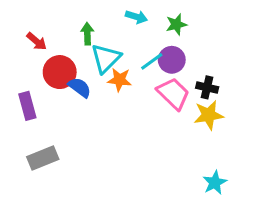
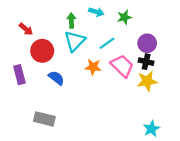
green arrow: (87, 34) -> (71, 21), moved
purple circle: (172, 60) -> (147, 43), moved
orange star: (120, 80) -> (93, 67), moved
blue semicircle: (80, 87) -> (56, 78), moved
gray rectangle: (43, 158) -> (44, 119), moved, turned 36

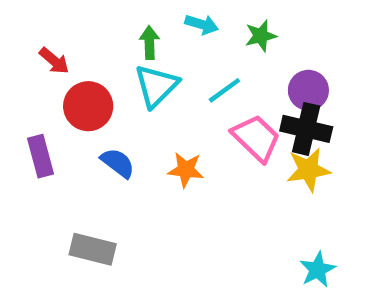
black cross: (146, 62) -> (306, 129), size x1.5
orange star: (93, 67) -> (186, 170), moved

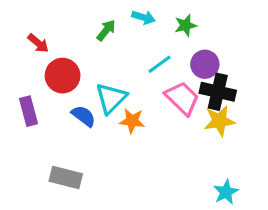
green arrow: (149, 43) -> (106, 30), turned 40
cyan triangle: (156, 86) -> (111, 98), moved
purple circle: (308, 90) -> (205, 64), moved

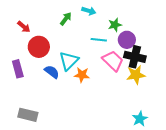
green star: (185, 25) -> (115, 25), moved
cyan line: (160, 64) -> (99, 40), turned 42
gray rectangle: (66, 177) -> (28, 115), moved

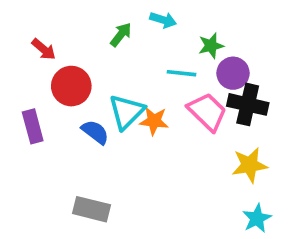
orange star: (82, 75) -> (154, 121), moved
yellow star: (136, 75) -> (250, 165), moved
gray rectangle: (28, 115) -> (92, 209), moved

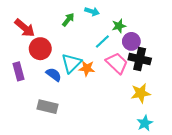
red arrow: (44, 49) -> (25, 28), size x1.5
cyan line: (182, 73) -> (102, 41), turned -49
gray rectangle: (92, 209) -> (47, 107), moved

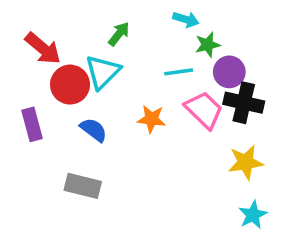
cyan arrow: (92, 11) -> (186, 19), moved
cyan line: (102, 41) -> (179, 72), turned 35
cyan triangle: (71, 63) -> (103, 72), moved

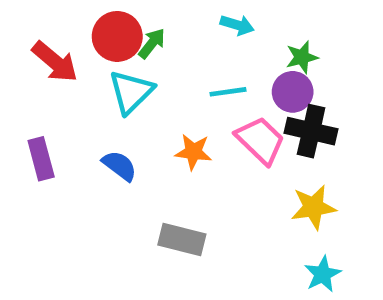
green star: (208, 45) -> (302, 57), moved
red circle: (70, 85) -> (117, 36), moved
gray rectangle: (83, 186) -> (182, 240), moved

